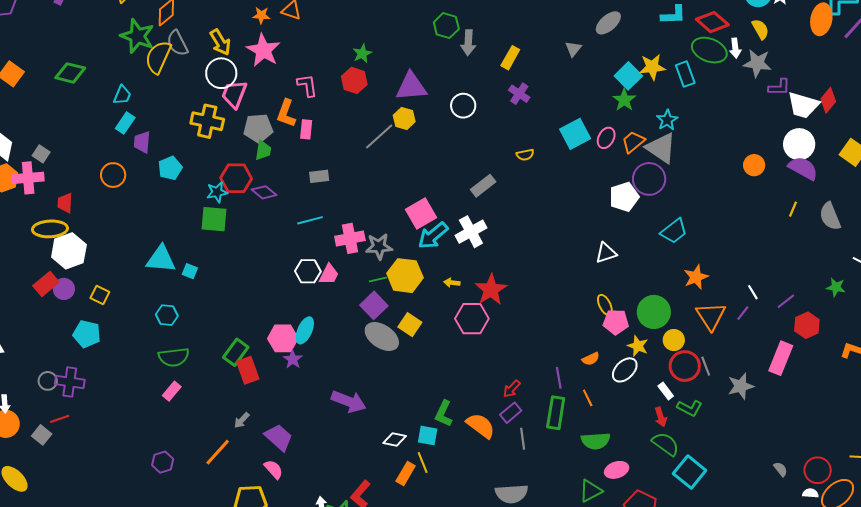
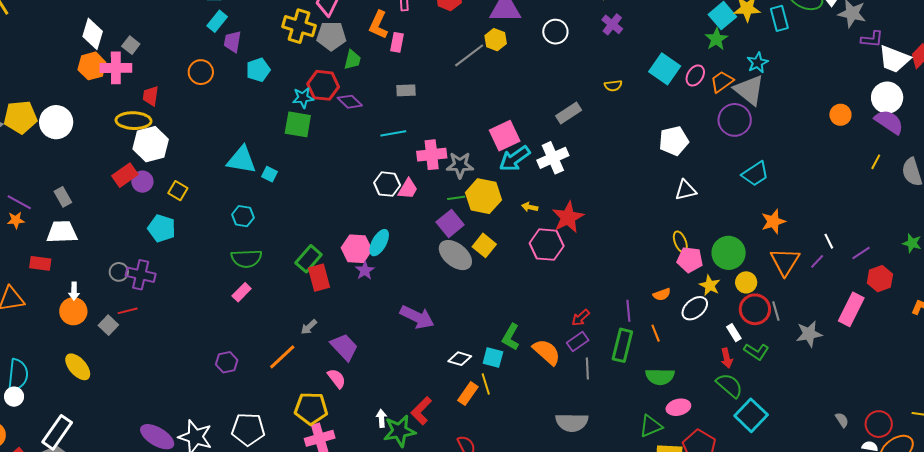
gray pentagon: (258, 128) -> (331, 36), moved
cyan square: (575, 134) -> (665, 69), turned -32
white pentagon: (624, 197) -> (674, 141), moved

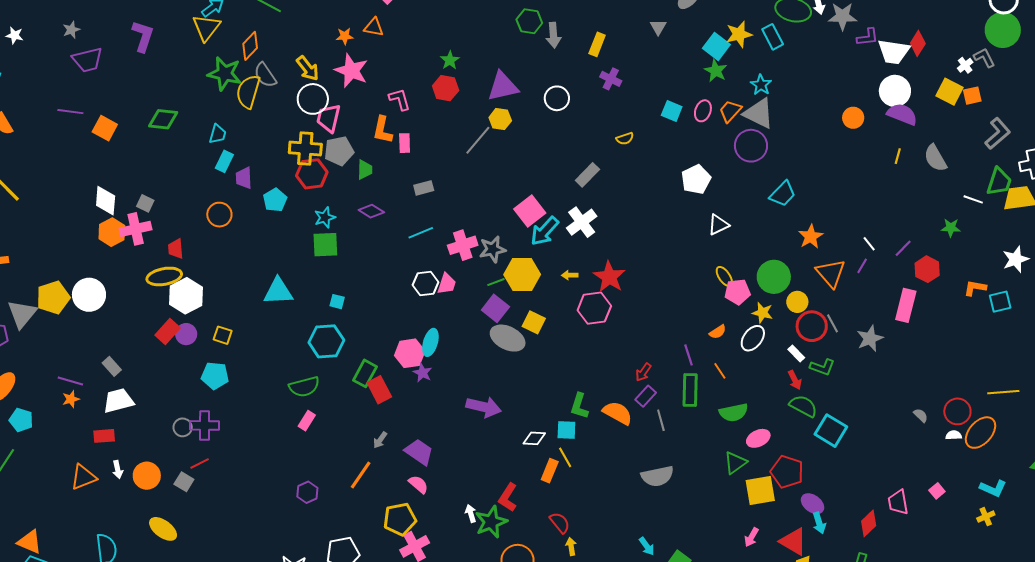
cyan square: (665, 69) -> (672, 111), size x0.7
red hexagon: (323, 85) -> (312, 174), moved
cyan square: (270, 174) -> (337, 302), moved
cyan hexagon: (243, 216) -> (326, 341), moved, size x1.6
white arrow: (74, 291) -> (118, 469), moved

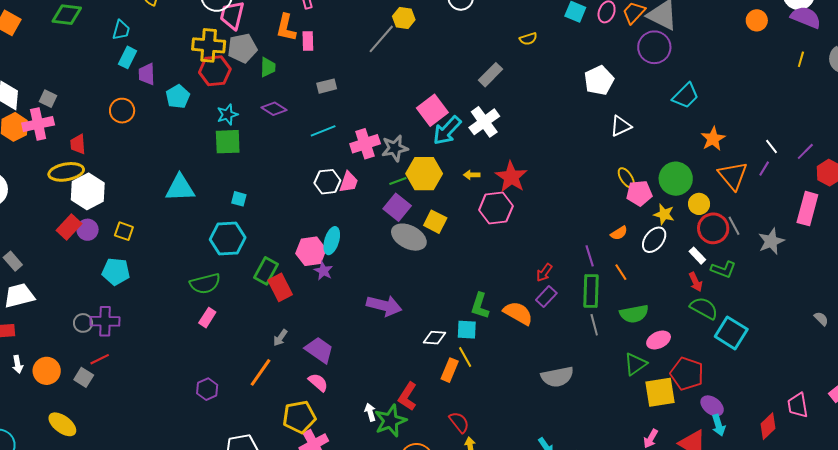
gray line: (661, 420) -> (594, 325), moved

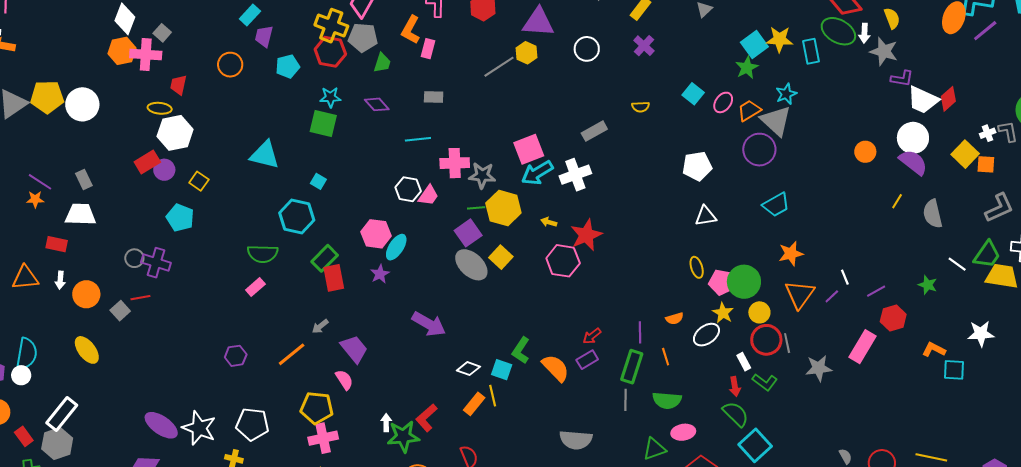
yellow ellipse: (66, 172) -> (160, 108), size x0.7
pink pentagon: (639, 193) -> (722, 282), moved
pink hexagon: (311, 251) -> (376, 234), moved

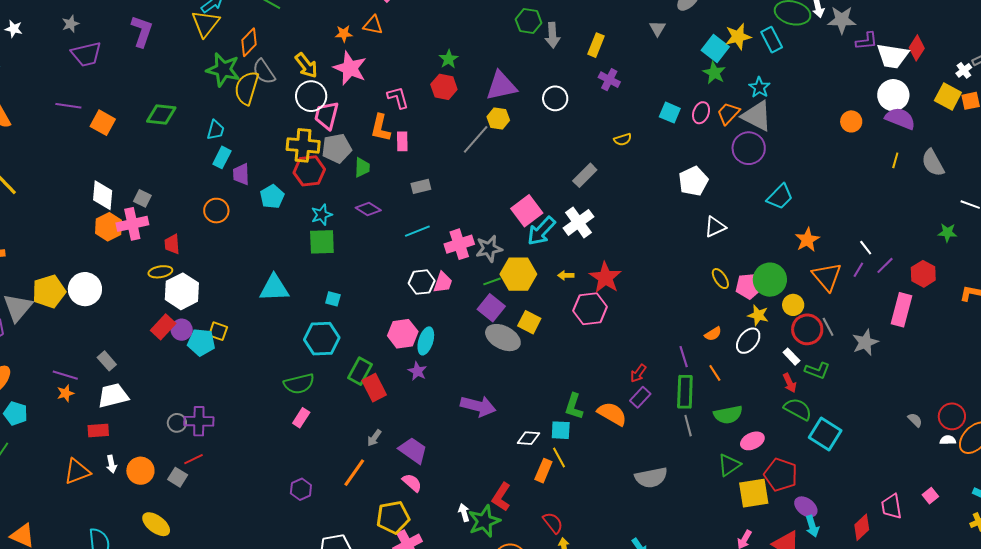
cyan pentagon: (180, 218) -> (201, 342), moved
purple line: (876, 291) -> (885, 265), moved

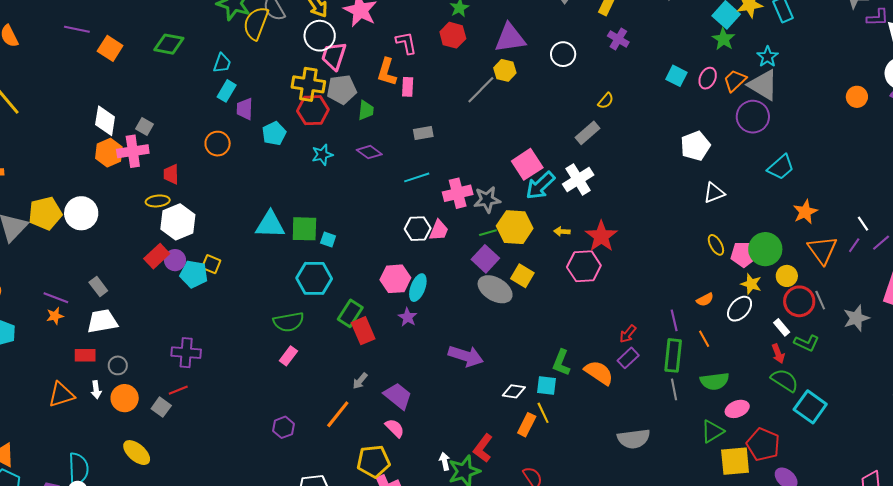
yellow semicircle: (623, 139) -> (606, 101), moved, turned -36
green square: (322, 242) -> (304, 229), moved
gray circle: (177, 423) -> (118, 365), moved

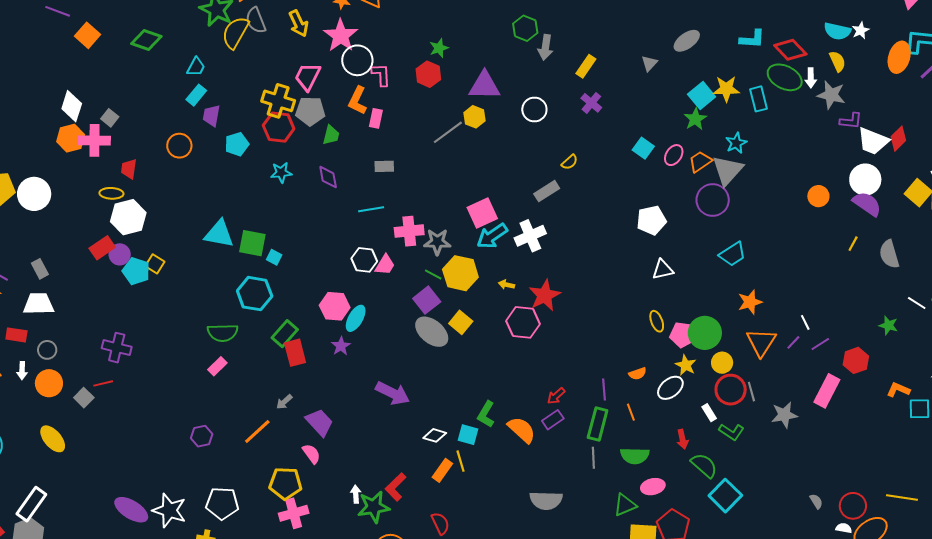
white circle: (320, 36) -> (357, 60), moved
gray triangle: (763, 85) -> (728, 170), turned 32
purple diamond: (369, 152) -> (328, 177), turned 35
green line: (488, 233) -> (433, 275), turned 36
red arrow: (778, 354) -> (683, 439), moved

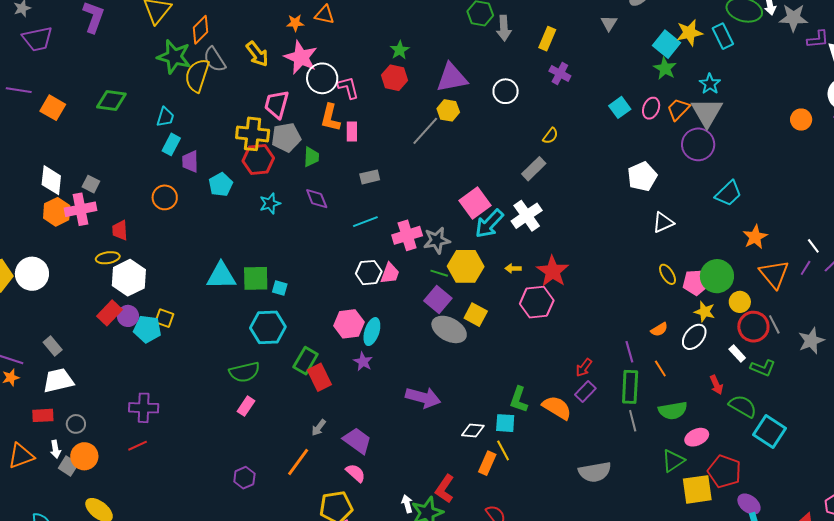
cyan square: (643, 148) -> (620, 107), turned 30
gray square: (84, 398) -> (68, 466), moved

